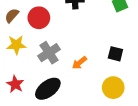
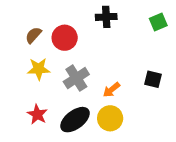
yellow circle: (113, 88) -> (110, 118), moved

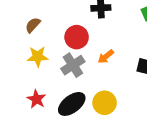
red circle: (65, 38) -> (77, 37), moved
orange arrow: (111, 90) -> (106, 57), moved

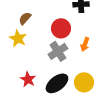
yellow star: (38, 57) -> (18, 38), moved, turned 30
orange arrow: (106, 57) -> (85, 44), turned -32

